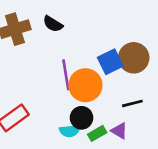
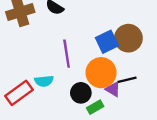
orange circle: (85, 85) -> (101, 73), moved
cyan semicircle: (70, 131) -> (44, 81), moved
purple triangle: (119, 131) -> (113, 89), moved

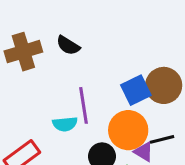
cyan semicircle: (44, 81) -> (65, 124), moved

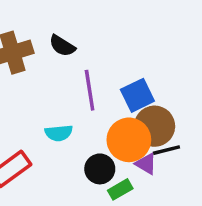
brown circle: (164, 85) -> (155, 126), moved
purple line: (83, 105) -> (90, 90), moved

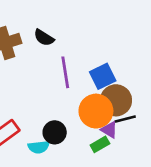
cyan semicircle: (59, 133) -> (39, 147), moved
black circle: (100, 169) -> (55, 132), moved
green rectangle: (120, 189) -> (100, 144), moved

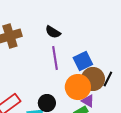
black semicircle: (44, 38) -> (53, 32), moved
black line: (125, 119) -> (108, 79), moved, turned -49

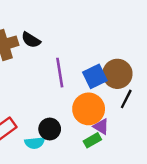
black semicircle: (53, 32) -> (31, 40), moved
brown circle: (93, 79) -> (117, 74), moved

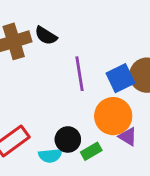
green rectangle: (92, 140) -> (91, 151), moved

